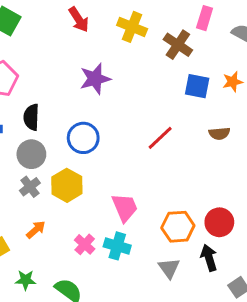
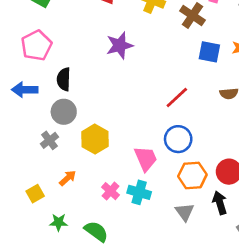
blue circle: (83, 138) -> (178, 139), moved
gray cross: (30, 187) -> (49, 140), moved

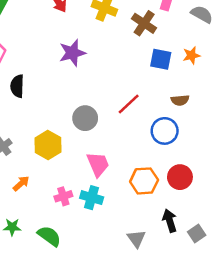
gray circle: (64, 112) -> (85, 118), moved
blue circle: (178, 139) -> (165, 131), moved
pink cross: (111, 191) -> (63, 196), turned 30
black arrow: (220, 203) -> (170, 221), moved
gray triangle: (185, 212) -> (136, 239), moved

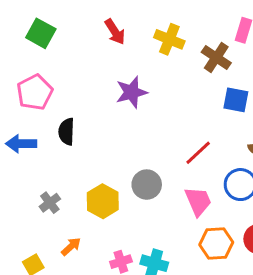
gray circle: (85, 118) -> (147, 185), moved
pink trapezoid: (98, 164) -> (198, 201), moved

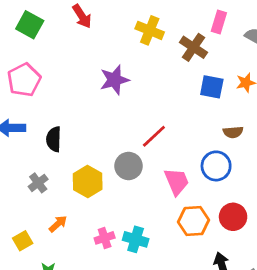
red arrow: (115, 32) -> (82, 16), moved
black semicircle: (66, 132) -> (54, 139), moved
red line: (198, 153) -> (154, 136), moved

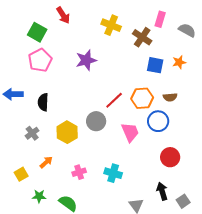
green square: (30, 25) -> (37, 32), moved
pink pentagon: (24, 80) -> (40, 60), moved
orange hexagon: (193, 221) -> (142, 98), moved
cyan cross: (136, 239) -> (113, 173), moved

